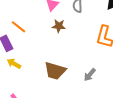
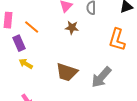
gray arrow: (90, 75) -> (101, 77), size x1.6

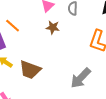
brown trapezoid: (67, 72) -> (30, 70), moved

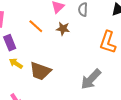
orange line: (13, 26) -> (36, 26), moved

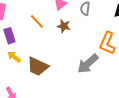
gray arrow: (91, 79) -> (88, 64), moved

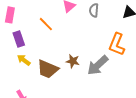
brown star: (64, 26) -> (73, 61), moved

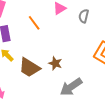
gray arrow: (98, 65) -> (71, 87), moved

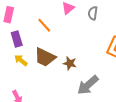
brown trapezoid: (29, 68) -> (45, 57), moved

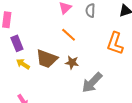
orange line: (44, 25) -> (69, 35), moved

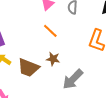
brown trapezoid: (47, 59) -> (28, 68), moved

